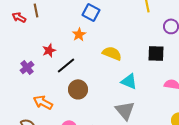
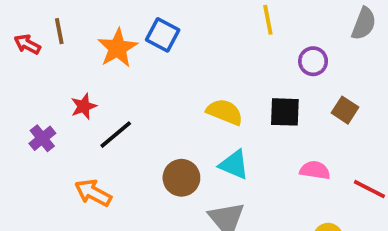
orange star: (79, 34) -> (118, 48), moved, size x1.5
yellow semicircle: (112, 53) -> (225, 112), moved
brown circle: (78, 89) -> (181, 178), moved
orange arrow: (43, 102) -> (93, 193), moved

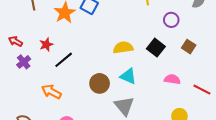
red arrow: (27, 44) -> (16, 41), moved
yellow semicircle: (225, 112) -> (123, 48), turned -30
black square: (285, 112) -> (156, 48), turned 36

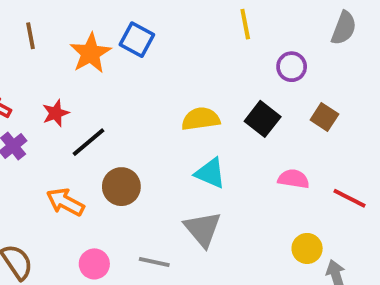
brown circle: (100, 83) -> (121, 187), moved

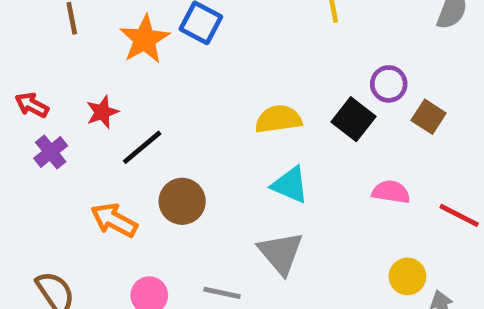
purple circle: (292, 67) -> (389, 84), moved

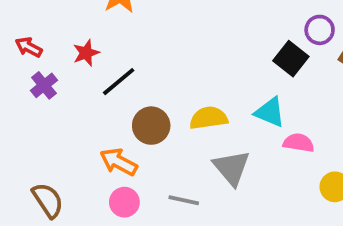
yellow semicircle: (278, 119) -> (209, 118), moved
cyan triangle: (290, 185) -> (270, 112), moved
pink semicircle: (391, 192) -> (299, 143), moved
orange arrow: (114, 220) -> (119, 162), moved

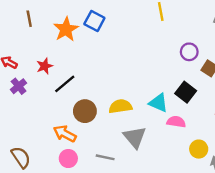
black square: (291, 59) -> (186, 92), moved

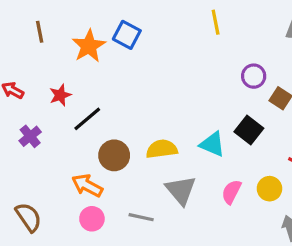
purple cross: (19, 86) -> (30, 136), moved
pink semicircle: (176, 122) -> (231, 192), moved, turned -72
yellow circle: (199, 149) -> (269, 189), moved

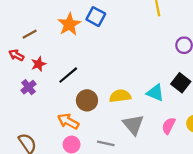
brown line: (40, 32) -> (30, 34), moved, turned 72
red star: (60, 95) -> (38, 64), moved

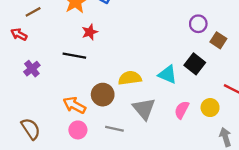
red star: (38, 64) -> (90, 32), moved
black line: (68, 75) -> (74, 56), turned 50
brown circle: (87, 100) -> (103, 95), moved

